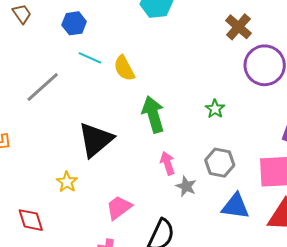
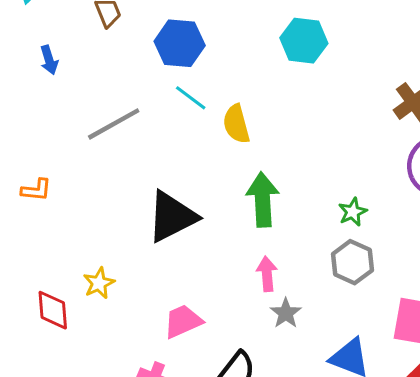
blue hexagon: (74, 23) -> (180, 43), size x1.4
gray hexagon: (220, 163) -> (352, 262), moved
yellow star: (67, 182) -> (99, 283), moved

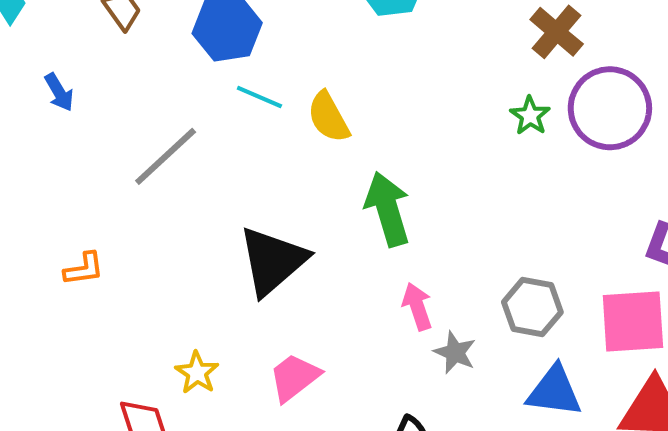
green star: (353, 212) -> (530, 116), moved
gray hexagon: (352, 262) -> (532, 307), moved
pink trapezoid: (183, 321) -> (294, 377), moved

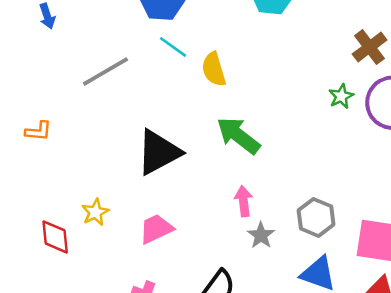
green arrow: (388, 209) -> (238, 135), turned -48

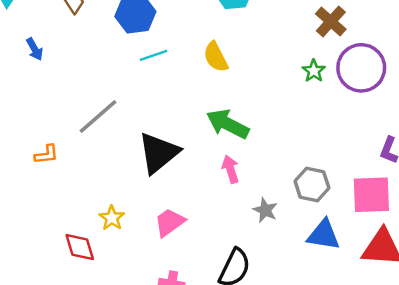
cyan line: (173, 47) -> (153, 55), turned -44
yellow semicircle: (214, 69) -> (216, 57), moved
gray line: (105, 71) -> (98, 116), moved
pink arrow: (244, 201) -> (230, 169), moved

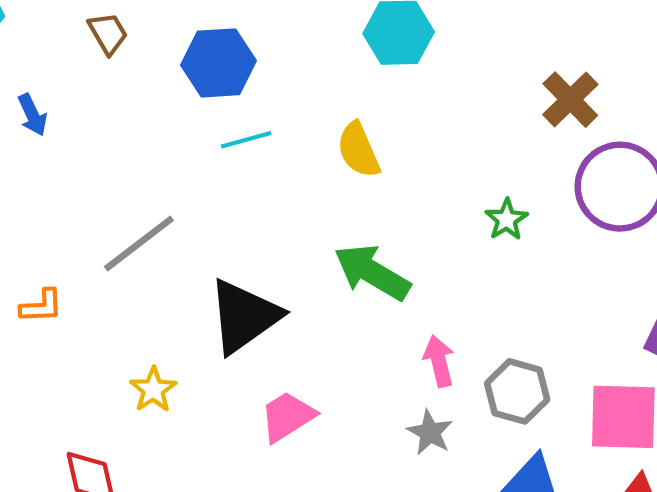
green star: (314, 71) -> (507, 219), moved
pink arrow: (230, 169) -> (439, 361), moved
yellow star: (112, 218) -> (153, 390), moved
pink trapezoid: (170, 222) -> (287, 416), moved

